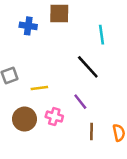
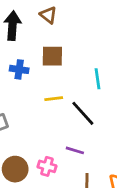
yellow line: (39, 88) -> (54, 99), moved
purple line: (80, 102) -> (75, 150), turned -35

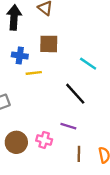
cyan line: (97, 79) -> (88, 64), turned -48
yellow line: (54, 99) -> (34, 73), moved

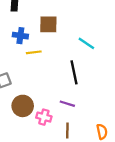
black line: (75, 94) -> (74, 72), turned 30
brown circle: (16, 142) -> (23, 106), moved
brown line: (79, 154) -> (67, 130), moved

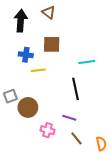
cyan line: (86, 43) -> (87, 62), turned -42
brown circle: (23, 106) -> (28, 107), moved
brown line: (67, 130) -> (76, 138), moved, turned -40

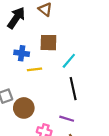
black arrow: (21, 21) -> (16, 18), turned 30
cyan line: (87, 62) -> (69, 61), moved, turned -42

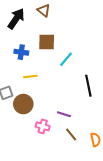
yellow line: (35, 69) -> (30, 77), moved
black line: (73, 89) -> (88, 86), moved

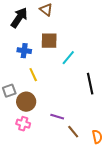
yellow line: (30, 77) -> (33, 75), turned 72
purple line: (64, 114) -> (57, 117), moved
pink cross: (43, 126) -> (23, 124), moved

